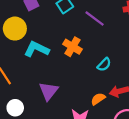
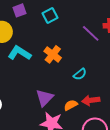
purple line: (95, 18) -> (91, 33), moved
purple triangle: (49, 91) -> (45, 98), moved

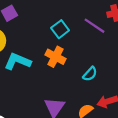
cyan square: (50, 16) -> (60, 29), moved

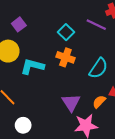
cyan semicircle: (90, 74) -> (98, 68), size x1.5

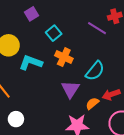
purple square: (19, 24) -> (31, 14), moved
cyan square: (66, 32) -> (54, 33), moved
purple triangle: (71, 103) -> (70, 89), moved

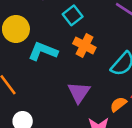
purple triangle: (70, 89) -> (79, 92), moved

